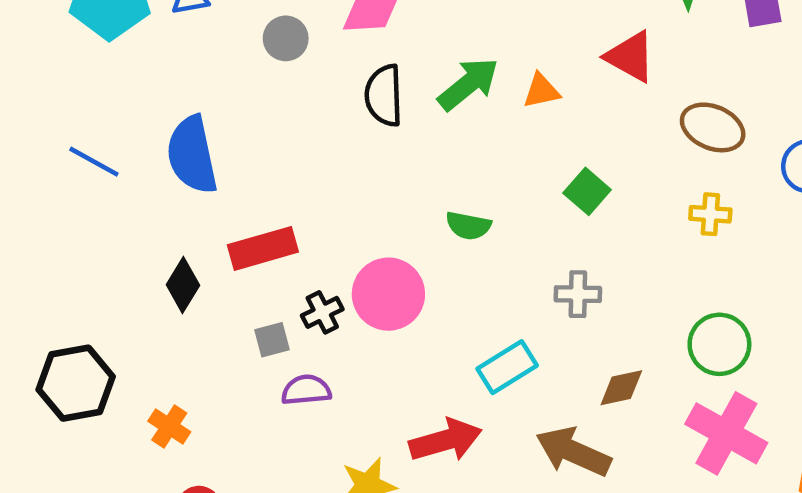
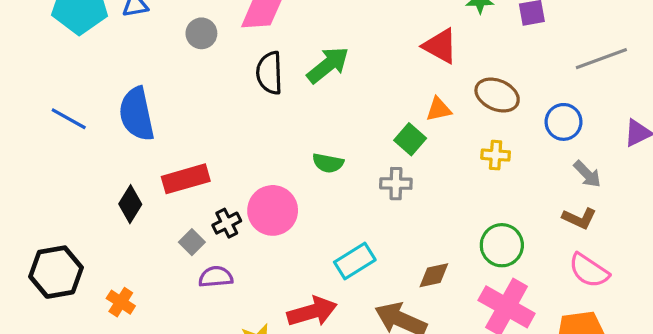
orange triangle: (541, 91) -> (439, 109), moved
gray cross: (578, 294) -> (396, 184), moved
gray square: (272, 340) -> (192, 242), turned -30

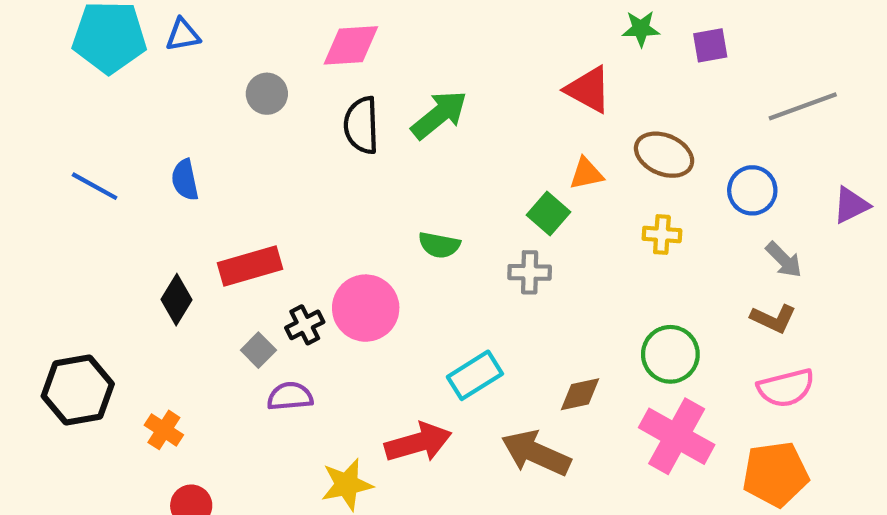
gray circle: (201, 33) -> (267, 94), moved
blue semicircle: (137, 114) -> (185, 180), size x0.6
pink semicircle: (589, 271) -> (786, 388), turned -48

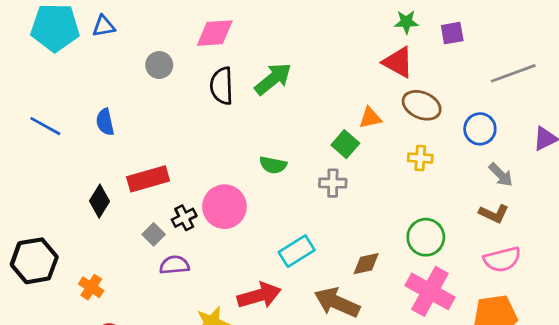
red triangle: (588, 90) -> (398, 62), moved

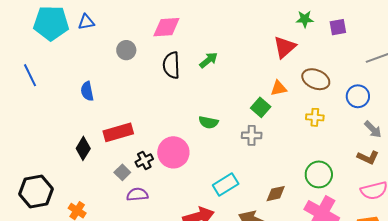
red triangle: (398, 62) -> (285, 47), moved, turned 50
green arrow: (273, 79) -> (208, 60), size x0.7
blue line: (45, 126) -> (30, 75), moved, turned 35

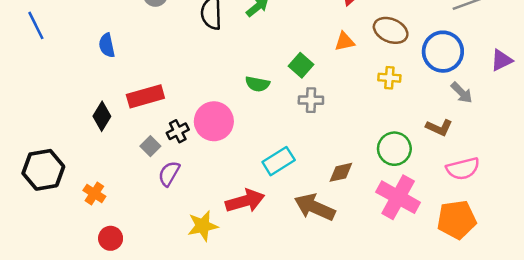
blue circle: (358, 96) -> (443, 52), size x1.4
green square: (261, 107) -> (301, 65), moved
brown L-shape: (368, 157) -> (439, 127), moved
purple semicircle: (137, 195) -> (169, 174), turned -55

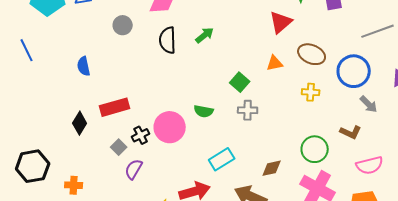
green semicircle: (257, 84) -> (204, 111), moved
orange cross: (94, 193) -> (74, 185), turned -30

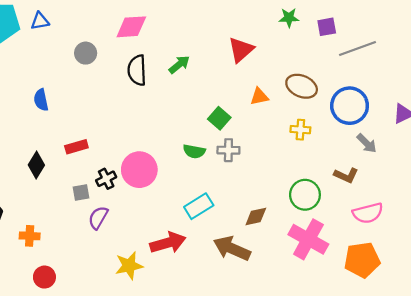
red triangle: (281, 22) -> (241, 50), moved
gray line: (378, 31) -> (358, 49), moved
red rectangle: (115, 107) -> (76, 147), size x0.7
green semicircle: (204, 111) -> (194, 151), moved
gray square: (119, 147) -> (81, 192), turned 35

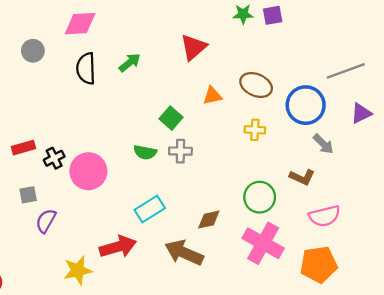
purple square: (327, 27) -> (273, 15), moved
gray line: (358, 49) -> (346, 71), moved
black cross: (106, 179) -> (54, 158), moved

